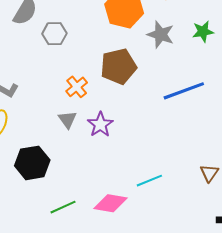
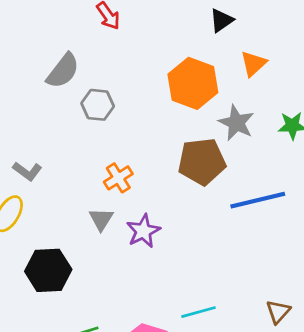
brown pentagon: (118, 66) -> (202, 162), moved

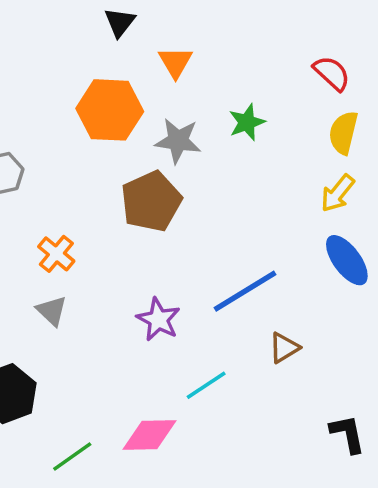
blue line: (258, 200) -> (245, 291), moved
purple star: (143, 231) -> (158, 319), moved
brown triangle: (278, 312) -> (284, 348), moved, turned 35

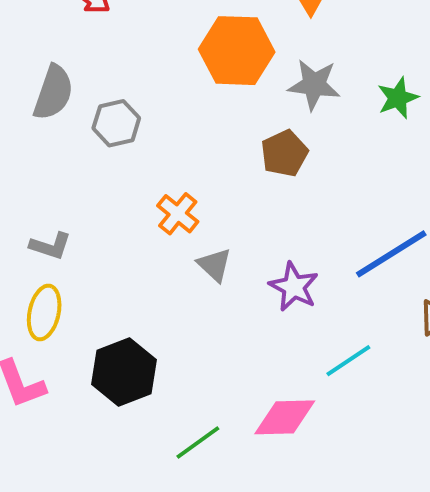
green star: (247, 122) -> (398, 98), moved
brown pentagon: (151, 201) -> (284, 153), size x0.7
gray triangle: (52, 311) -> (214, 265), moved

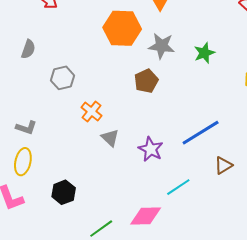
gray semicircle: (53, 92) -> (28, 49), size x0.7
gray hexagon: (116, 123) -> (62, 78), moved
black hexagon: (124, 372) -> (64, 192), size x0.7

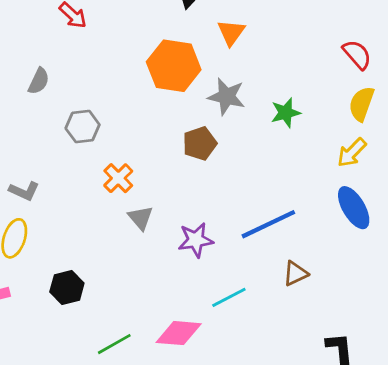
purple star: (151, 149) -> (196, 240), turned 30

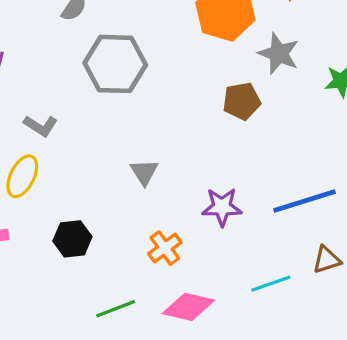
gray hexagon: (83, 127) -> (115, 64), size x1.6
orange cross: (118, 178) -> (165, 248), moved
gray triangle: (141, 218) -> (144, 172), moved
cyan line: (229, 297) -> (271, 284), moved

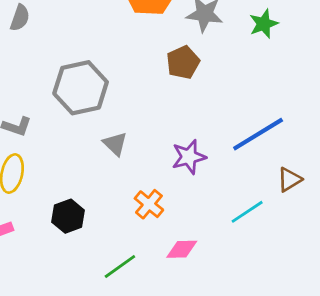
gray hexagon: (115, 64) -> (81, 88), moved
pink diamond: (188, 307) -> (182, 249), size x0.7

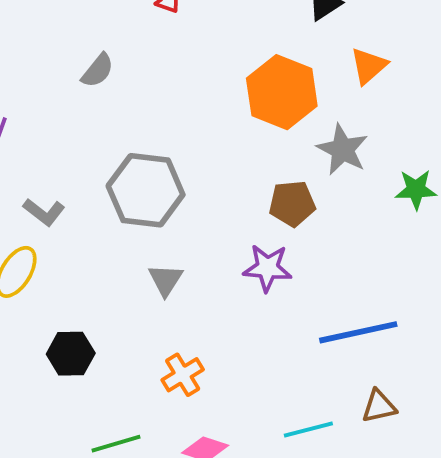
purple star: (189, 157) -> (267, 268), moved

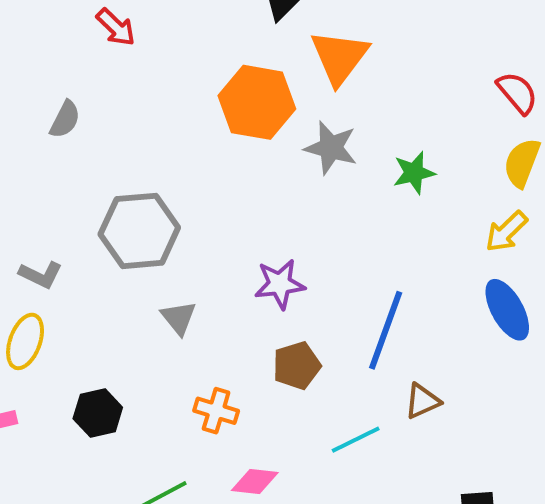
orange triangle: (369, 66) -> (340, 57), size x1.5
brown pentagon: (292, 204) -> (297, 366), moved
blue line: (358, 332) -> (386, 330), turned -46
orange cross: (183, 375) -> (216, 411), turned -30

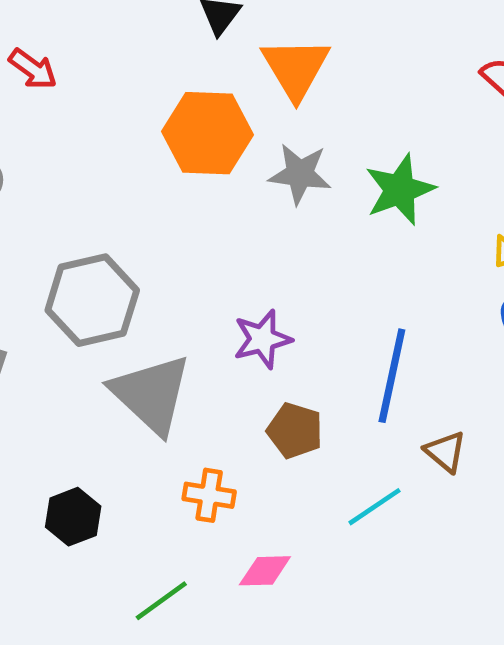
green star: (414, 173) -> (400, 190), size x1.4
gray triangle: (179, 318) -> (151, 394), size x2.0
brown pentagon: (297, 366) -> (295, 431), turned -30
brown triangle: (422, 401) -> (445, 452), turned -48

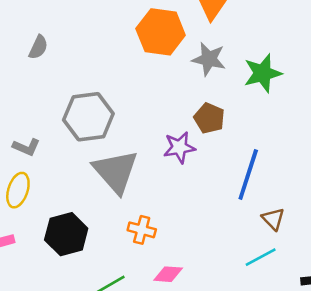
brown pentagon: (295, 431) -> (209, 118), moved
cyan line: (375, 507) -> (261, 257), moved
black hexagon: (73, 517) -> (66, 234), size x1.4

